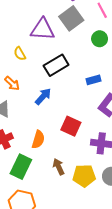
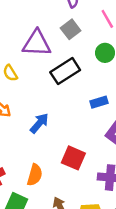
gray square: (71, 18) -> (71, 29), size x0.7
black rectangle: (56, 65) -> (65, 71), moved

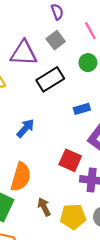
red square: (73, 158) -> (70, 160), moved
orange semicircle: (35, 175) -> (21, 177), size x1.4

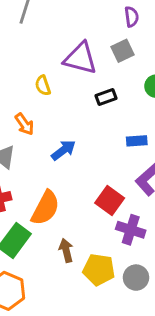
black rectangle: (50, 79) -> (106, 97), size x0.6

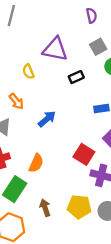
gray square: (123, 51) -> (98, 47), moved
orange semicircle: (45, 208) -> (36, 163), size x0.7
brown arrow: (66, 250) -> (45, 208), moved

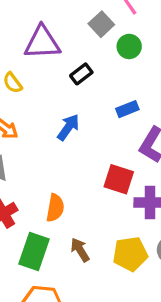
blue arrow: (47, 119) -> (68, 127), moved
brown arrow: (45, 208) -> (80, 250), moved

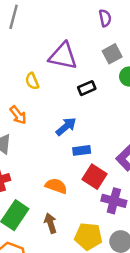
blue rectangle: (127, 109) -> (82, 150), moved
orange semicircle: (55, 208) -> (56, 186), moved, turned -95

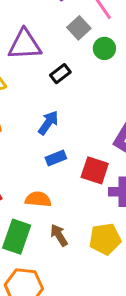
blue rectangle: (82, 150) -> (56, 158), moved
orange semicircle: (56, 186) -> (38, 199), moved

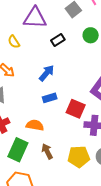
green circle: (104, 48) -> (91, 35), moved

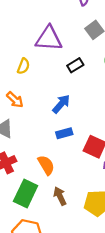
yellow semicircle: (14, 42) -> (23, 66), turned -128
orange semicircle: (35, 125) -> (46, 165), turned 48

